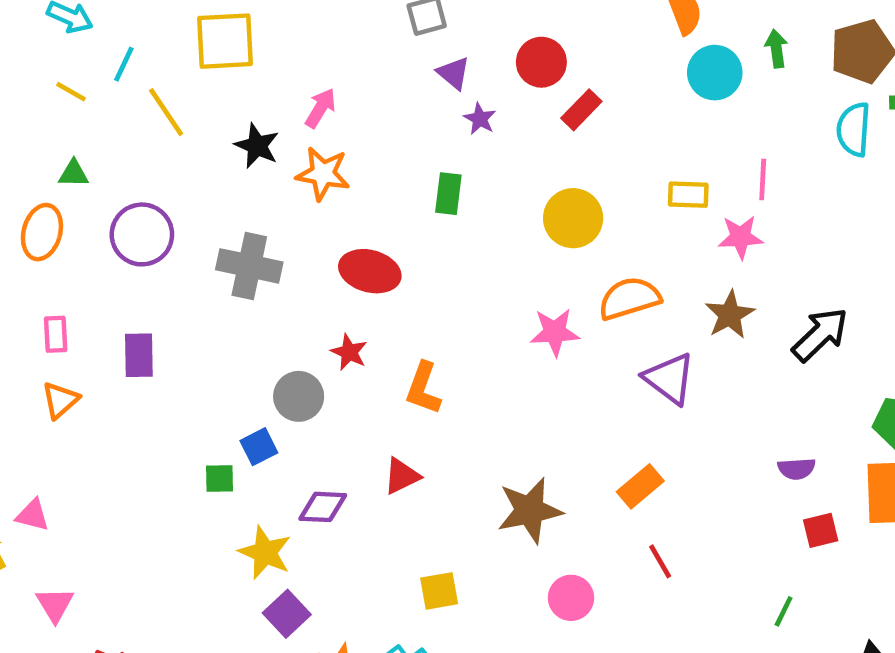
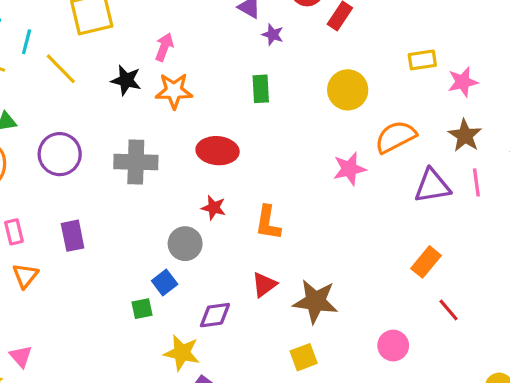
pink line: (763, 180) -> (476, 182), moved
purple triangle: (669, 379) -> (432, 186), turned -36
brown star: (530, 510) -> (315, 301), moved, turned 30
pink triangle: (33, 515) -> (21, 356), turned 45

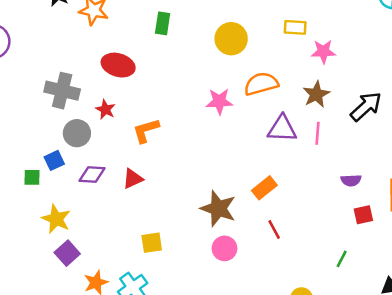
gray cross: (136, 162) -> (62, 91), moved
orange L-shape: (268, 223) -> (146, 130), turned 52
brown star: (315, 301) -> (218, 209), moved
purple diamond: (215, 315) -> (92, 175), moved

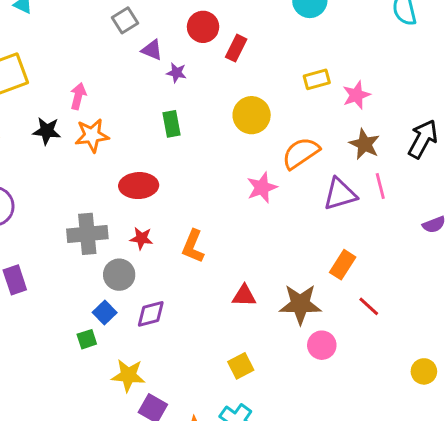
orange L-shape: (146, 130) -> (193, 246), turned -32
red triangle: (133, 179) -> (244, 296), moved, turned 45

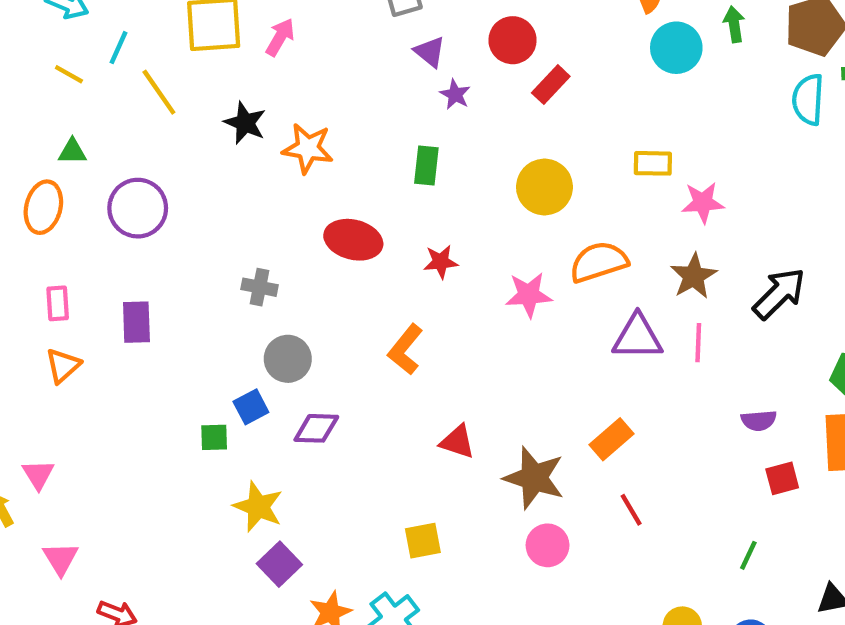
pink arrow: (78, 96) -> (280, 37), moved
gray cross: (87, 234) -> (259, 287), size x0.6
red star: (141, 238) -> (441, 262), moved, turned -30

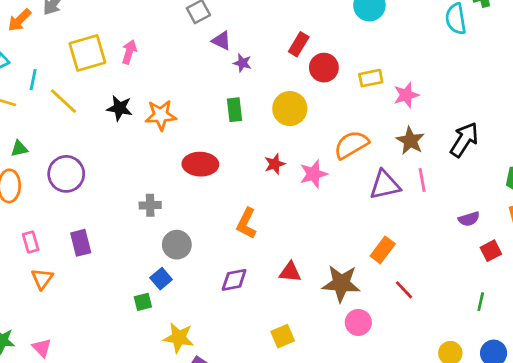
red circle: (513, 40) -> (324, 68), moved
yellow circle: (544, 187) -> (290, 109), moved
red star: (441, 262) -> (275, 164), moved
purple diamond: (316, 428) -> (234, 280), moved

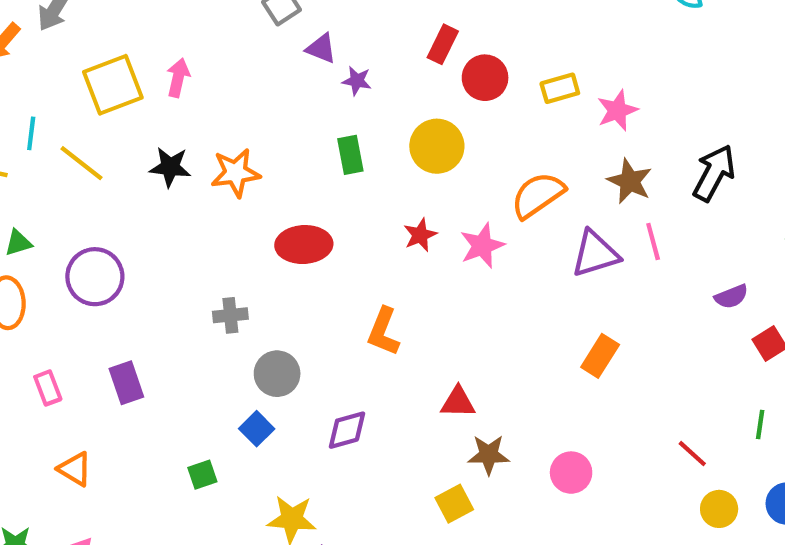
orange triangle: (42, 279) -> (75, 469), moved, turned -30
purple diamond: (234, 280) -> (347, 430), moved
brown star: (341, 283) -> (489, 455), moved, size x0.7
red line: (404, 290) -> (692, 454), moved
green square: (143, 302) -> (202, 475), moved

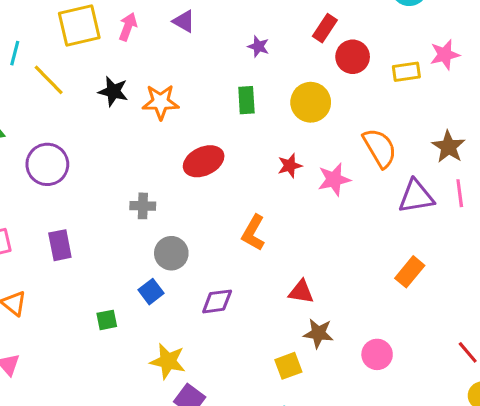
purple triangle: (321, 48) -> (184, 21), moved
pink star: (617, 110) -> (445, 55), moved
orange semicircle: (538, 195) -> (380, 148), turned 87
red ellipse: (304, 245) -> (204, 161), turned -30

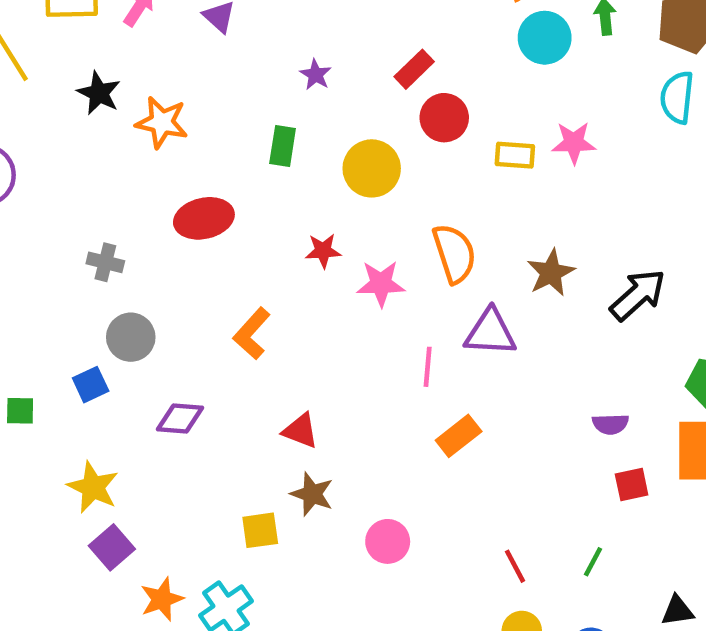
pink line: (460, 193) -> (428, 367), moved

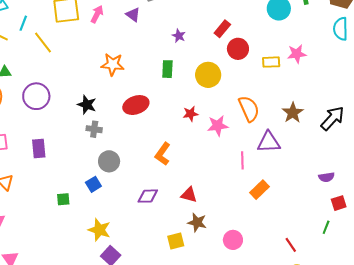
black star: (99, 93) -> (87, 105), moved
purple diamond: (180, 419) -> (148, 196), moved
green line: (593, 562) -> (326, 227), moved

